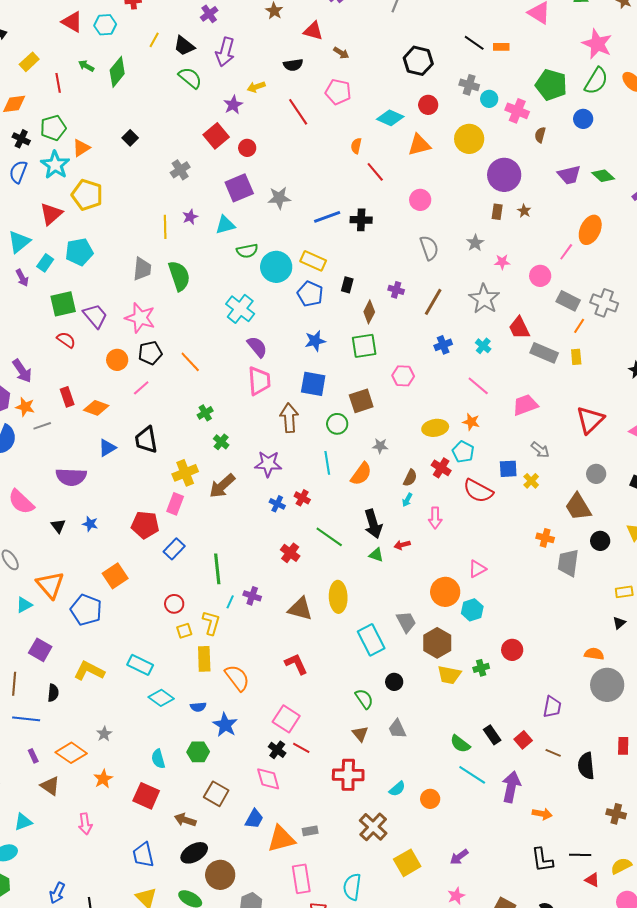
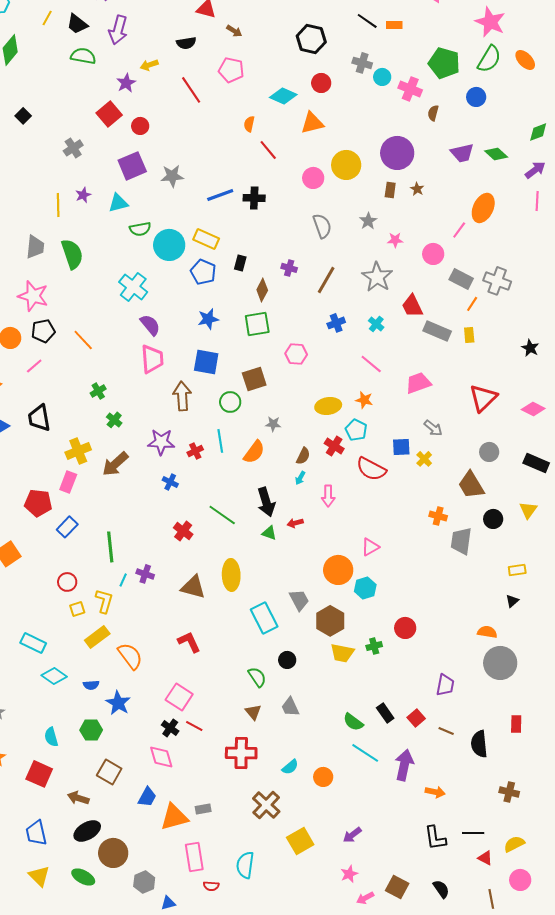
green semicircle: (190, 78) -> (83, 56), turned -30
yellow circle: (469, 139) -> (346, 165), moved
red cross: (302, 498) -> (195, 451), moved, turned 35
yellow rectangle: (204, 659) -> (97, 637), turned 55

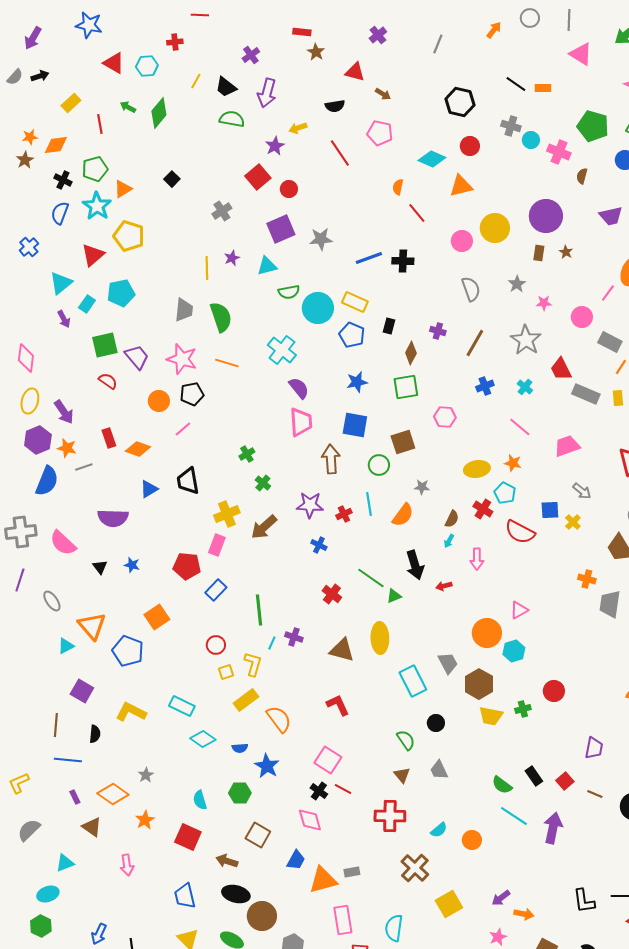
orange line: (83, 340) -> (227, 363), moved, turned -30
green triangle: (269, 533) -> (394, 596), moved, turned -42
orange arrow: (435, 792) -> (524, 914), moved
black ellipse: (87, 831) -> (236, 894), turned 44

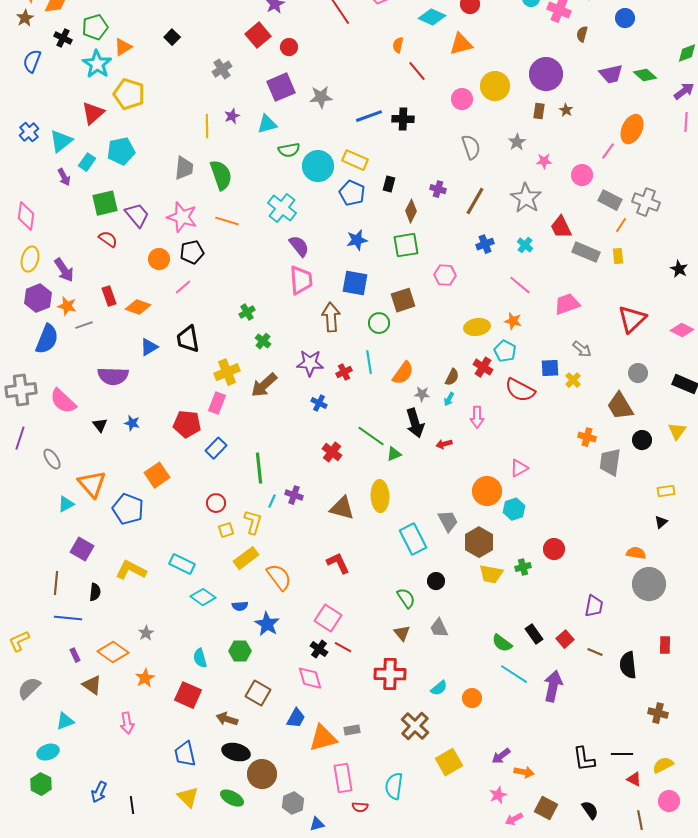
blue semicircle: (60, 213) -> (32, 61), moved
blue cross: (29, 247) -> (29, 132), moved
gray star: (422, 487) -> (422, 394), moved

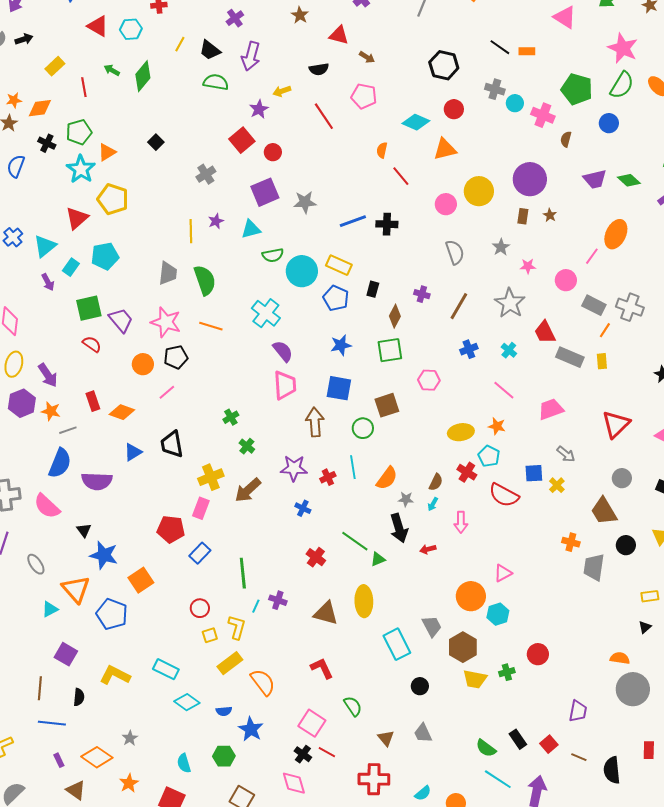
blue semicircle: (47, 339) -> (60, 463), moved
blue star: (132, 423) -> (104, 555), moved, size x1.8
green semicircle: (406, 598) -> (353, 706), moved

